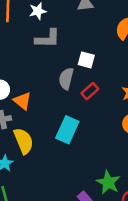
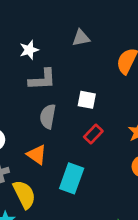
gray semicircle: (66, 79) -> (48, 116), moved
orange triangle: (22, 101) -> (37, 155), moved

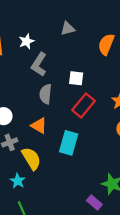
gray L-shape: (42, 79) -> (39, 64), turned 130
red rectangle: (93, 134) -> (83, 105), size x1.5

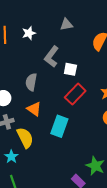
gray L-shape: (39, 64) -> (52, 57), moved
gray semicircle: (46, 94) -> (31, 82), moved

